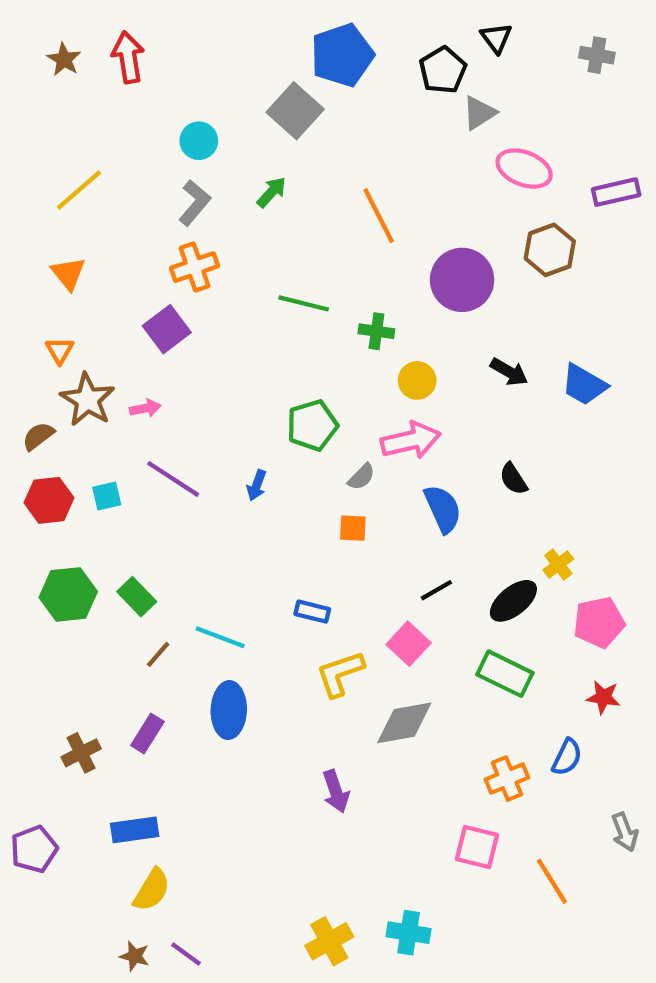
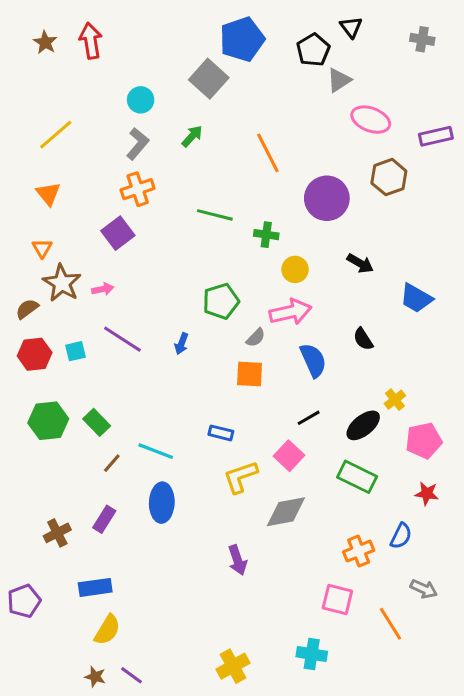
blue trapezoid: (584, 385) -> (416, 298), moved
orange square: (353, 528) -> (250, 374), size x1.4
gray arrow: (625, 832) -> (424, 589), moved, turned -44
cyan cross: (409, 933) -> (312, 654), moved

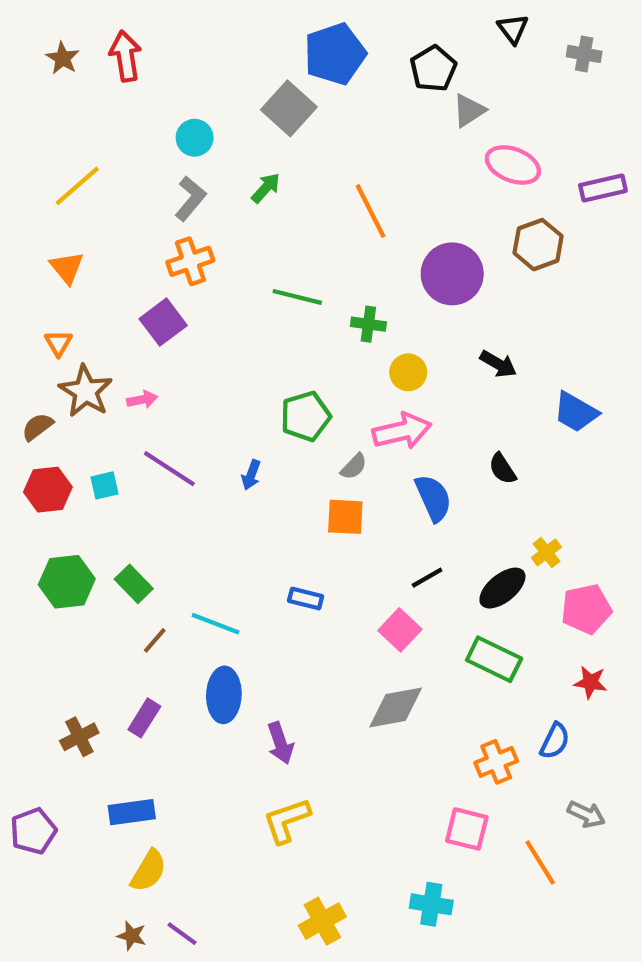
black triangle: (351, 27) -> (513, 29), moved
yellow L-shape: (241, 477) -> (287, 821), moved
purple arrow: (237, 560) -> (280, 743), moved

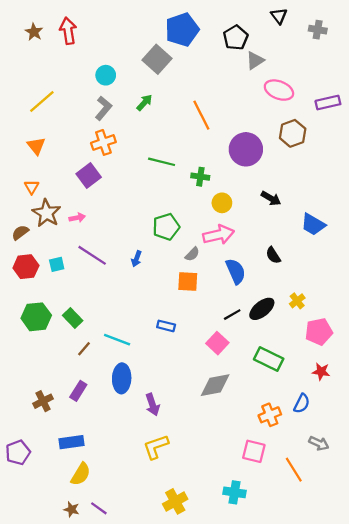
black ellipse: (502, 588) -> (262, 309), moved

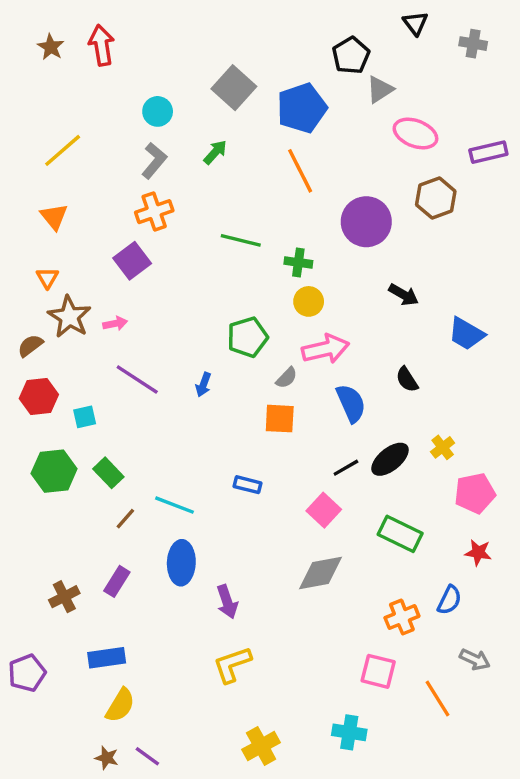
blue pentagon: (182, 30) -> (302, 108), moved
yellow circle: (222, 203) -> (309, 301), moved
cyan square: (57, 264) -> (85, 417), moved

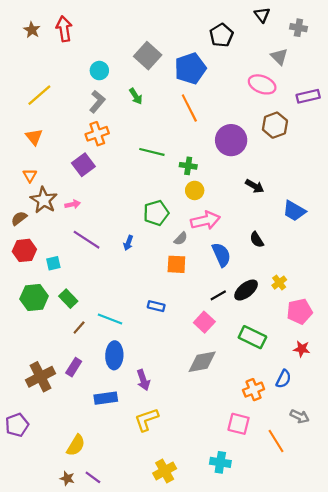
gray triangle: (380, 89) -> (279, 57), moved, turned -42
green arrow: (215, 152) -> (136, 96), turned 105
brown cross: (64, 597) -> (40, 377), size x1.5
blue rectangle: (107, 658) -> (106, 398), moved

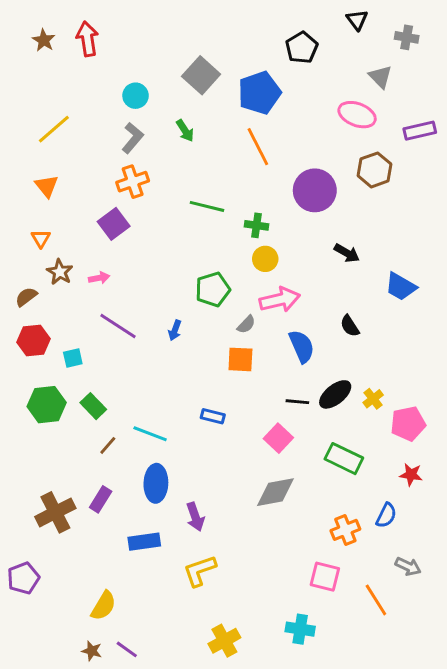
brown star: (44, 200) -> (60, 272), size x0.7
yellow cross: (279, 283) -> (373, 399), moved
black line: (218, 295) -> (297, 402), turned 35

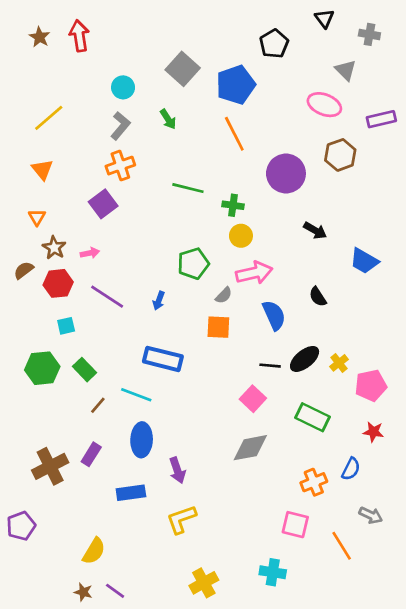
red hexagon: (33, 340) -> (58, 283), moved
blue rectangle: (213, 416) -> (163, 359), moved, size x1.8

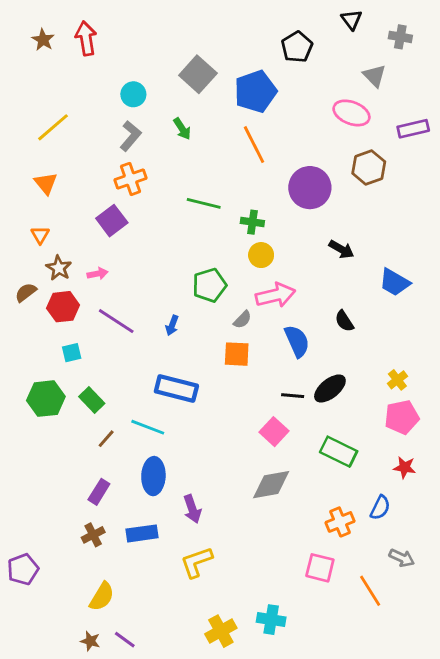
yellow cross: (339, 363) -> (397, 380), moved
brown cross: (50, 466) -> (93, 535), moved, size x0.6
cyan cross: (273, 572) -> (271, 620), moved

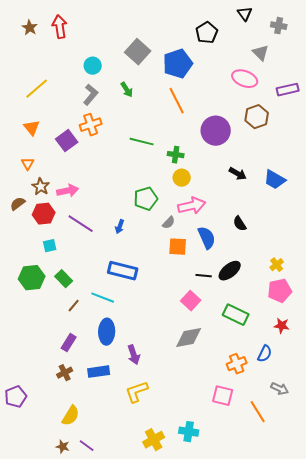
purple square: (112, 221) -> (67, 141), moved
pink arrow: (97, 274) -> (68, 191), size x1.5
blue trapezoid: (395, 282) -> (275, 180), moved
orange square: (237, 354) -> (178, 247), moved

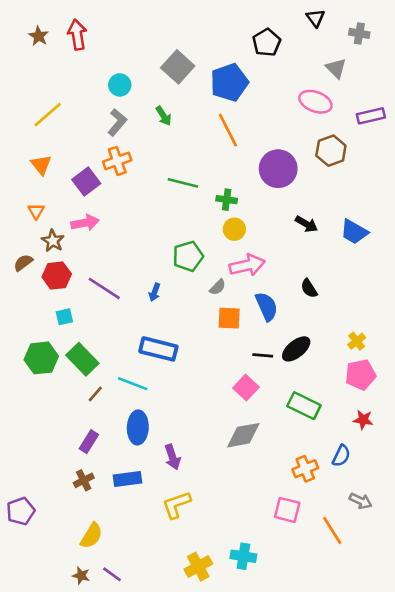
pink arrow: (68, 191) -> (85, 223), moved
green rectangle: (64, 279) -> (82, 359), size x1.4

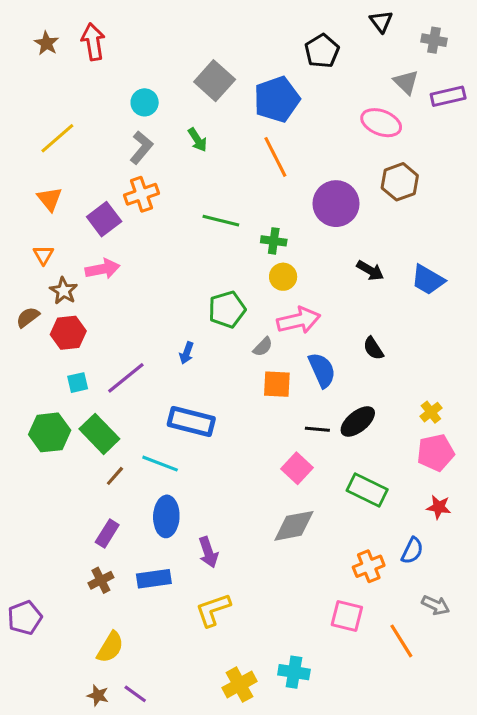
purple rectangle: (371, 116) -> (448, 96), moved
purple line: (104, 288) -> (126, 378), moved, turned -72

